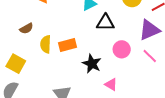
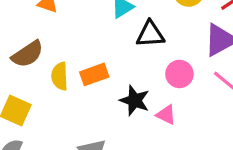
brown semicircle: (26, 28) -> (28, 54), size x1.5
pink triangle: (111, 84) -> (166, 115), moved

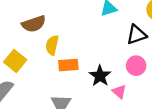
black triangle: (150, 34) -> (136, 35), moved, turned -30
orange rectangle: (94, 74) -> (68, 65), moved

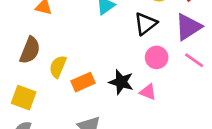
brown semicircle: (34, 24) -> (30, 50), turned -30
yellow semicircle: (52, 45) -> (58, 67), turned 30

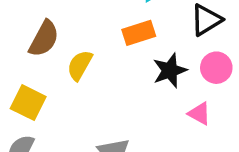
orange rectangle: (83, 82) -> (139, 33), moved
black star: (121, 82) -> (170, 71), moved, turned 30

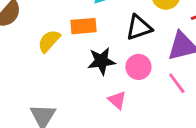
yellow semicircle: (80, 65) -> (49, 41), moved

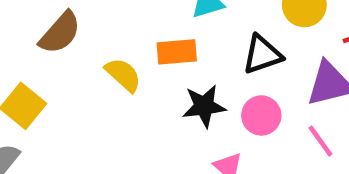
yellow semicircle: (49, 41) -> (123, 75), turned 90

